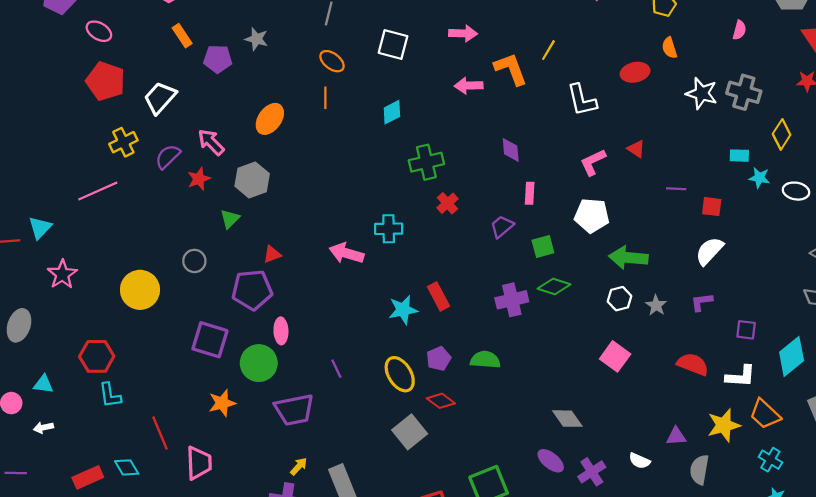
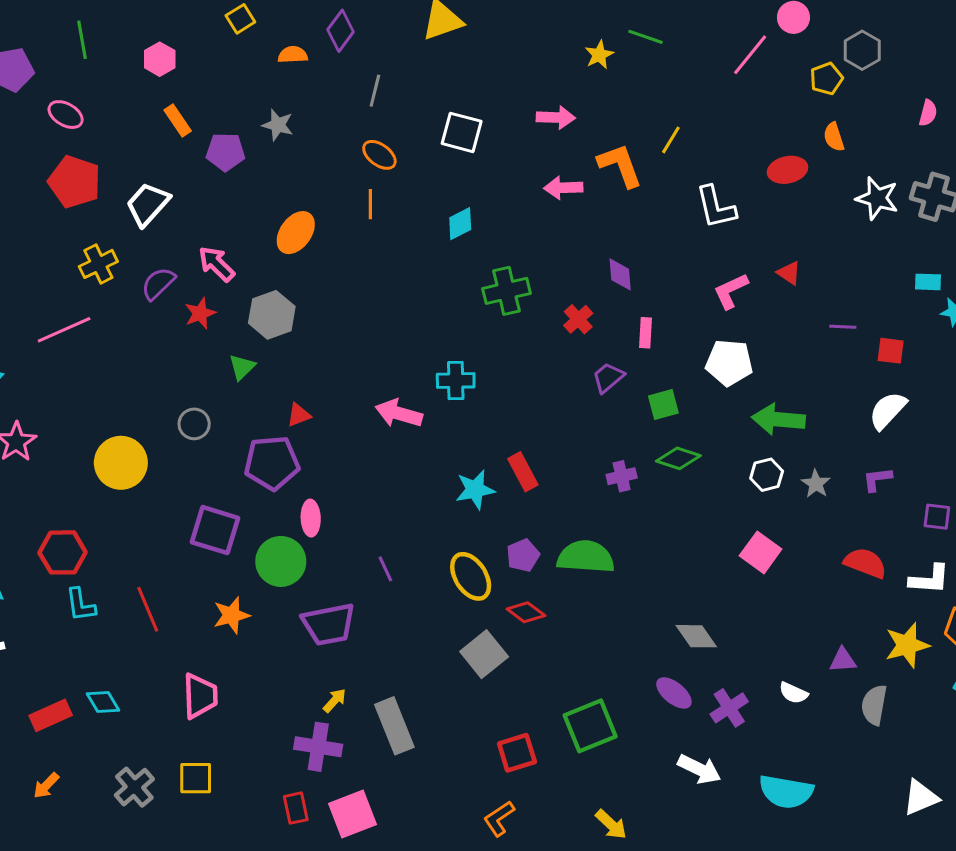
red cross: (447, 203) -> (578, 319), moved
purple cross: (512, 300) -> (622, 476), size x0.7
green semicircle: (485, 360) -> (586, 557), size x1.4
red line: (160, 433) -> (148, 609), moved

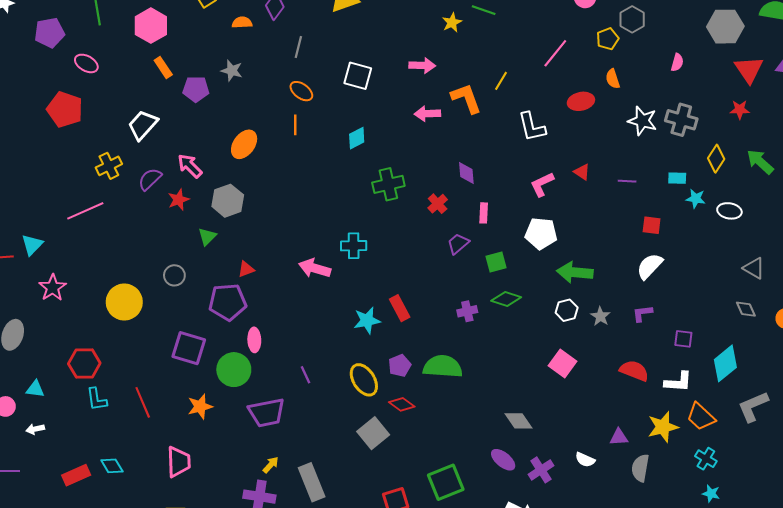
pink line: (750, 55) -> (555, 53), moved
pink hexagon: (160, 59) -> (151, 26), size x1.5
red pentagon: (75, 182) -> (65, 110), moved
purple line: (843, 327) -> (627, 181), moved

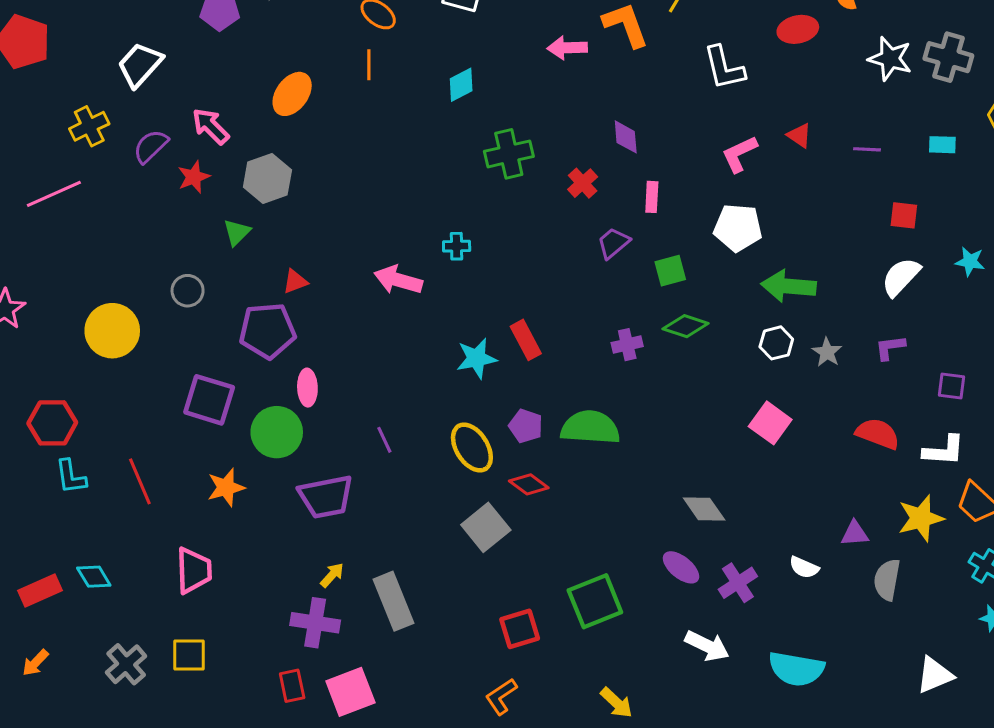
cyan star: (696, 199) -> (970, 261), moved
cyan cross: (354, 246) -> (457, 246), size x0.7
purple pentagon: (400, 366) -> (526, 426), turned -30

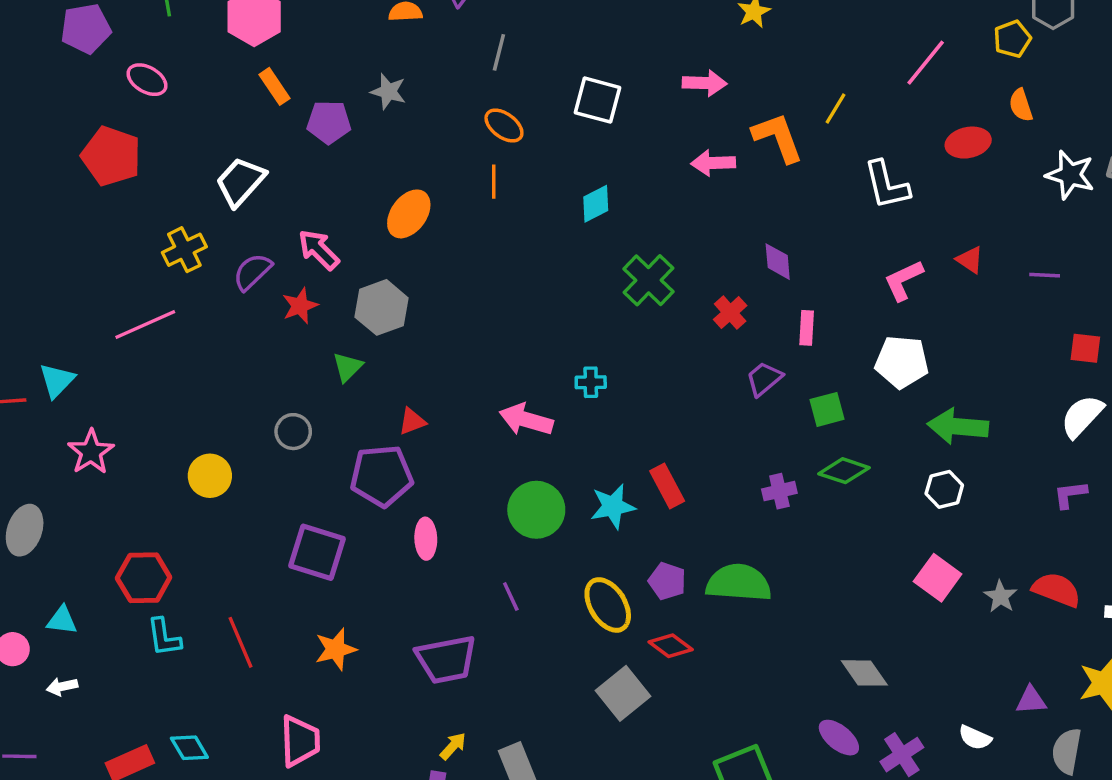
green cross: (509, 154) -> (649, 280), turned -33
yellow circle: (112, 331) -> (210, 476), size x0.7
gray star: (827, 352) -> (1000, 596), moved
green circle: (277, 432) -> (536, 510), moved

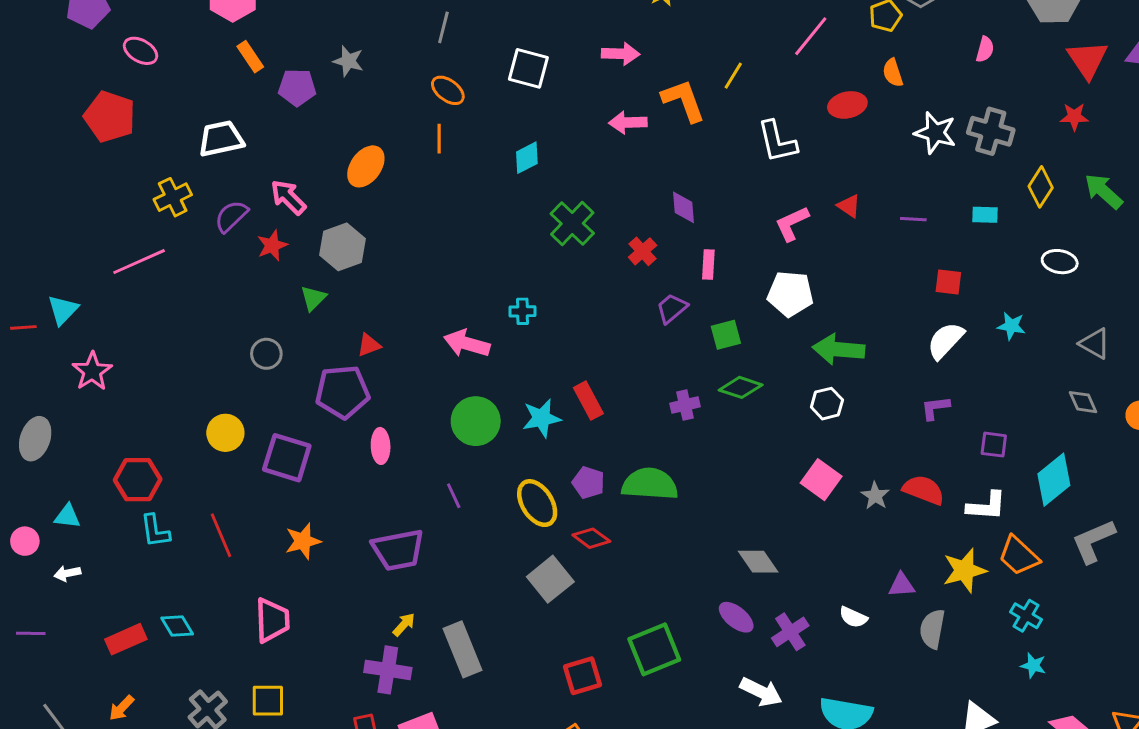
white trapezoid: (240, 182) -> (221, 139), turned 36
yellow circle: (210, 476) -> (225, 433), moved

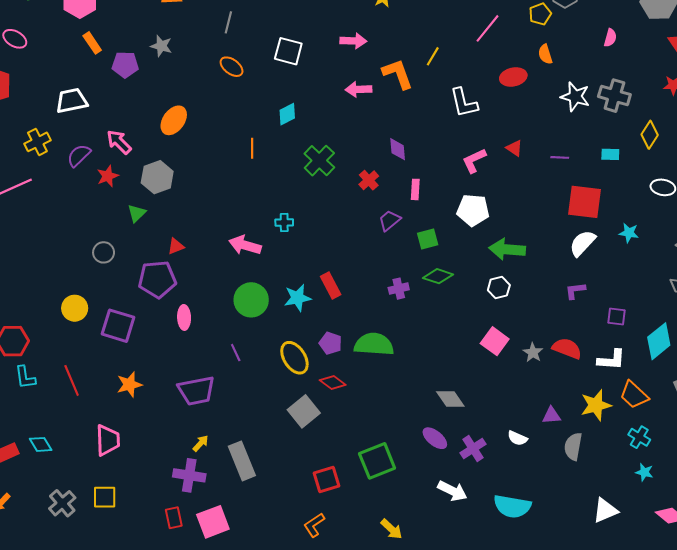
orange line: (439, 139) -> (252, 148), moved
red square: (948, 282) -> (585, 202), size x1.8

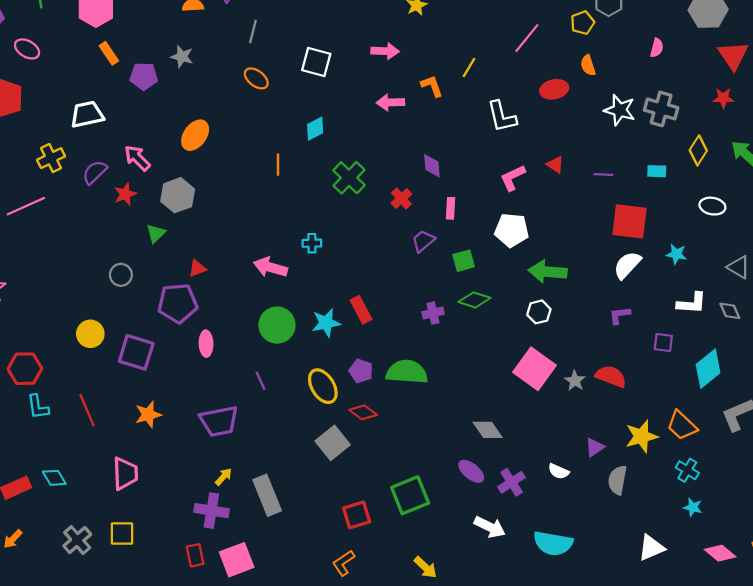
orange L-shape: (398, 74) -> (432, 86), size x0.7
pink square: (495, 341) -> (535, 369), size x1.4
white L-shape: (611, 360) -> (692, 303), moved
purple triangle: (551, 415) -> (595, 447), turned -30

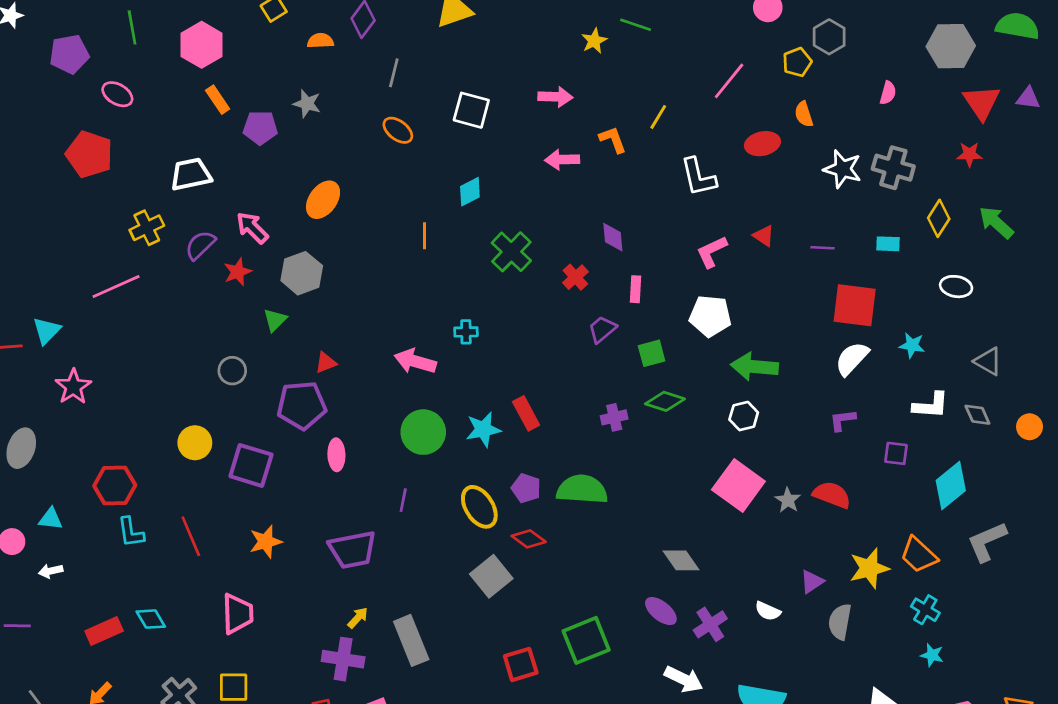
purple line: (261, 381) -> (403, 500), turned 36

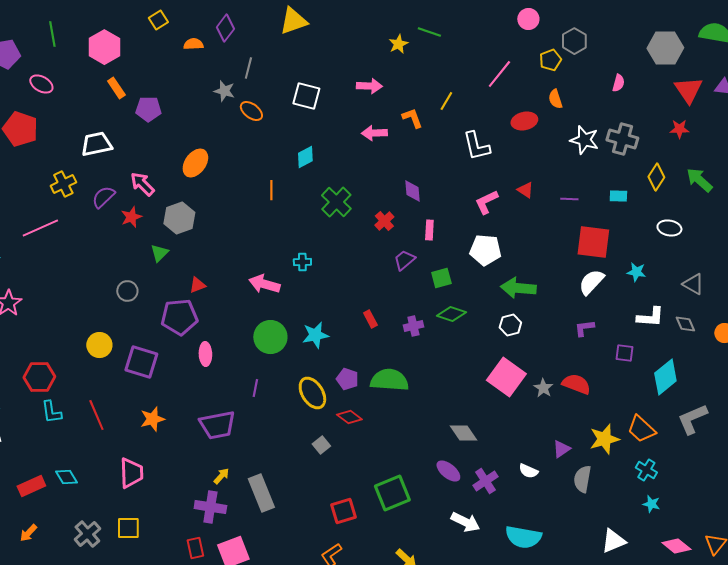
gray star: (307, 104) -> (224, 91), moved
red rectangle: (526, 413) -> (370, 319), moved, size x0.7
gray square: (491, 576) -> (321, 445), size x0.6

